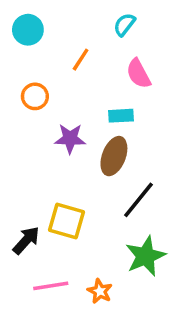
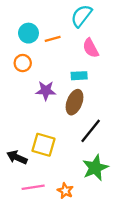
cyan semicircle: (124, 24) -> (81, 16), size x1.5
cyan circle: (28, 30) -> (28, 33), moved
orange line: (81, 60) -> (53, 39), turned 42
black arrow: (26, 240) -> (17, 157), turned -108

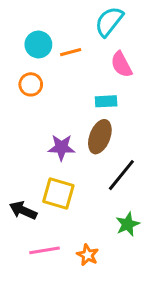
purple star: (46, 91) -> (61, 147), moved
green star: (95, 168) -> (128, 224), size x0.7

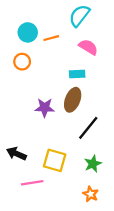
pink semicircle: (121, 64) -> (88, 47), turned 150
yellow square: (58, 194) -> (55, 160), moved
orange star: (88, 255) -> (91, 194), moved

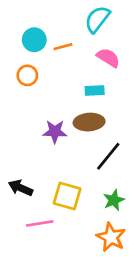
brown ellipse: (73, 100) -> (89, 122), turned 65
orange star: (91, 194) -> (111, 237), size x1.5

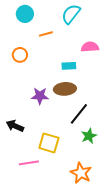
cyan circle: (34, 40) -> (25, 14), moved
pink semicircle: (108, 58) -> (90, 47), moved, turned -36
black arrow: (21, 188) -> (15, 126), moved
green star: (114, 200) -> (89, 136), moved

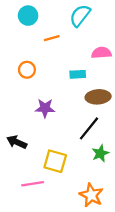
orange circle: (20, 55) -> (27, 70), moved
brown ellipse: (65, 89) -> (98, 97), moved

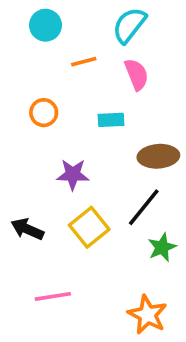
pink semicircle: (101, 53) -> (137, 74), moved, turned 72
cyan rectangle: (78, 74) -> (111, 120), moved
yellow square: (55, 161) -> (89, 227), moved, turned 35

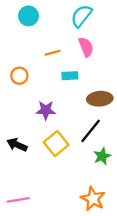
orange line: (84, 62) -> (53, 53), moved
orange circle: (44, 113) -> (19, 76), moved
pink line: (53, 296) -> (18, 200), moved

